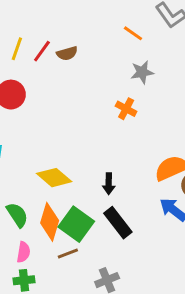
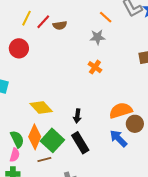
gray star: (142, 72) -> (98, 37), moved
green semicircle: (17, 215) -> (17, 139), moved

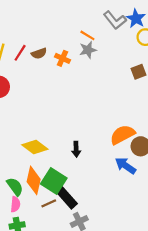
gray star: (98, 37) -> (88, 50), moved
orange cross: (95, 67) -> (62, 58), moved
black rectangle: (80, 143) -> (66, 197), moved

